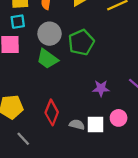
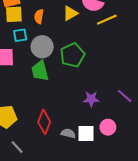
cyan square: (18, 22) -> (20, 35), moved
green trapezoid: (47, 59) -> (40, 71), turned 40

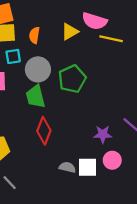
yellow line: (107, 20) -> (111, 39), turned 36
purple star: (91, 99) -> (103, 134), moved
red diamond: (44, 122) -> (44, 131), moved

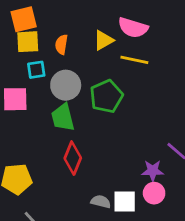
yellow line: (111, 39) -> (134, 60), moved
purple star: (103, 134) -> (153, 171), moved

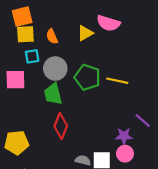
orange semicircle: (61, 44) -> (52, 36), turned -32
yellow line: (134, 60) -> (117, 81), moved
green pentagon: (106, 96) -> (87, 77), turned -30

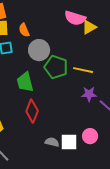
yellow triangle: (85, 33) -> (89, 27), moved
gray circle: (55, 69) -> (39, 50), moved
purple star: (124, 136) -> (89, 94), moved

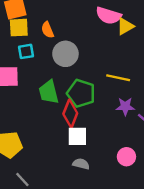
green pentagon: (56, 67) -> (81, 93), moved
red diamond: (32, 111) -> (70, 114), moved
white square: (69, 142) -> (77, 136), moved

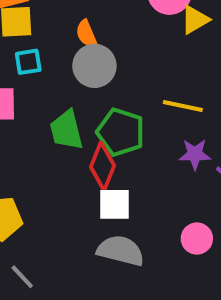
orange semicircle: (48, 30) -> (86, 34), moved
gray semicircle: (81, 164) -> (121, 251), size x1.6

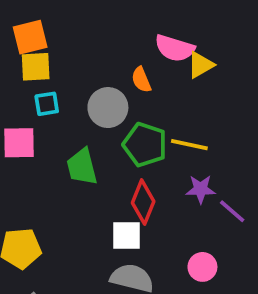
orange semicircle: (86, 34) -> (141, 80), moved
green pentagon: (121, 132) -> (145, 145), moved
red diamond: (102, 166) -> (143, 202), moved

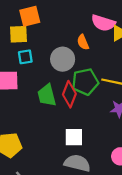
orange square: (30, 37) -> (30, 16), moved
green pentagon: (145, 145) -> (85, 82), turned -30
red diamond: (143, 202) -> (69, 94), moved

